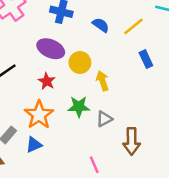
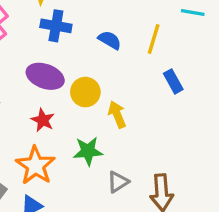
yellow line: (133, 26) -> (154, 39), turned -30
gray triangle: (104, 119) -> (118, 182), moved

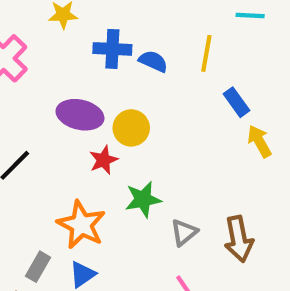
blue cross: (56, 26) -> (112, 49), moved
yellow arrow: (117, 114) -> (259, 141), moved
red star: (43, 120) -> (104, 160), moved, turned 30

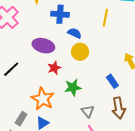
blue semicircle: (153, 61) -> (75, 33), moved
blue rectangle: (237, 102) -> (112, 81), moved
yellow circle: (131, 128) -> (80, 52), moved
gray triangle: (184, 232) -> (88, 111), moved, turned -32

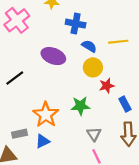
yellow line: (105, 18) -> (118, 42), moved, turned 66
red star: (54, 68) -> (107, 86), moved
gray rectangle: (21, 119) -> (20, 134), turned 40

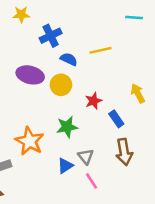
blue cross: (76, 24) -> (51, 36), turned -30
yellow circle: (93, 67) -> (61, 85), moved
blue triangle: (43, 141) -> (65, 166), moved

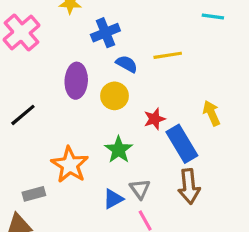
purple ellipse: (30, 75) -> (76, 81), turned 75
blue rectangle: (116, 119) -> (182, 144), size x1.6
green star: (67, 127) -> (119, 150), turned -30

